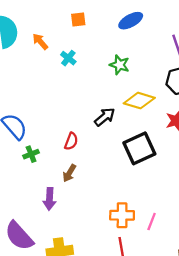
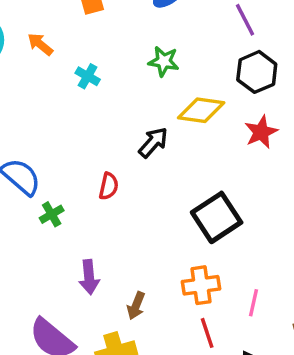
cyan cross: (68, 58) -> (88, 76), moved
black square: (139, 148) -> (217, 217), moved
brown arrow: (69, 173) -> (136, 306), moved
pink line: (152, 222) -> (253, 303), moved

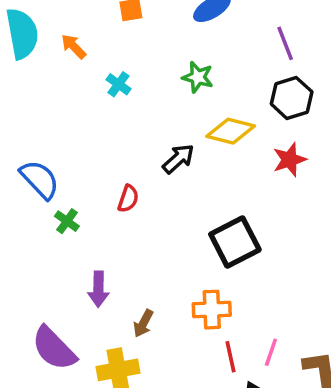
green cross: (52, 214) -> (67, 221), turned -30
pink line: (253, 303) -> (271, 352), moved
red line: (207, 333) -> (230, 357), moved

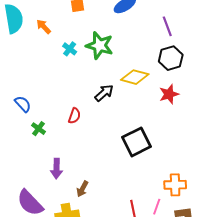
green star: (198, 77) -> (99, 46), moved, size x1.5
blue semicircle: (40, 179) -> (23, 104), size x0.7
orange cross: (212, 310) -> (175, 185), moved

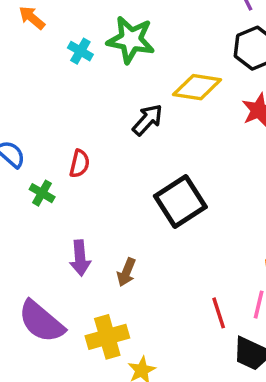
red semicircle: (74, 116) -> (80, 164), moved
black square: (137, 142) -> (180, 202), moved
brown arrow: (82, 189) -> (126, 272), moved

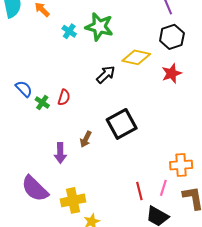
green cross: (42, 193) -> (42, 103), moved
brown arrow: (126, 272) -> (86, 139), moved

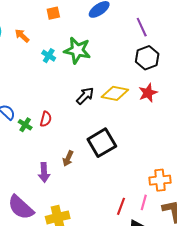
yellow diamond: (136, 57) -> (115, 93), moved
red line: (139, 191) -> (121, 206), turned 36

